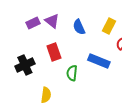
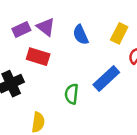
red rectangle: (54, 52) -> (38, 57), moved, turned -54
blue rectangle: (99, 61) -> (106, 78), turned -65

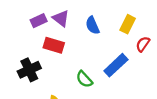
green semicircle: (72, 94) -> (84, 79), turned -48

